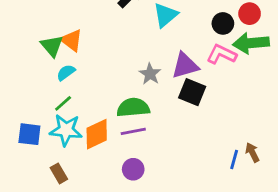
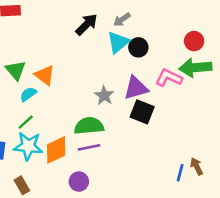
black circle: (223, 23) -> (138, 47), moved
orange triangle: (71, 40) -> (45, 75), moved
purple circle: (133, 169) -> (79, 182), moved

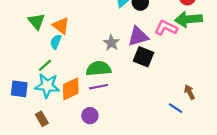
cyan semicircle: (28, 94) -> (56, 42), moved, turned -32
brown arrow: (197, 166) -> (190, 92), moved
blue line: (180, 173) -> (176, 108), turned -72

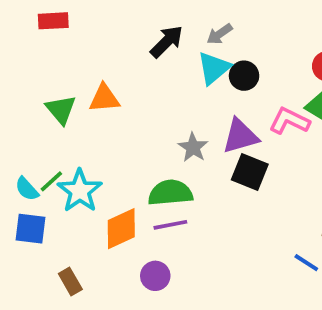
orange triangle: (61, 26) -> (104, 98), moved, turned -42
cyan semicircle: (56, 42) -> (27, 189), moved, turned -64
green line: (45, 65) -> (51, 181), moved
cyan star: (47, 86) -> (80, 191), moved, turned 30

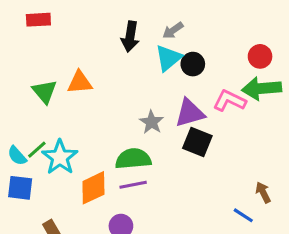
black arrow: (167, 42) -> (130, 37), turned 144

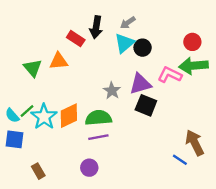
red rectangle: (38, 20) -> (76, 39), moved, turned 36
orange diamond: (93, 188) -> (69, 116), moved
brown arrow: (263, 192) -> (195, 143), size x1.6

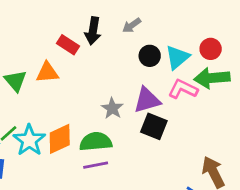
cyan triangle: (124, 43) -> (177, 57), moved

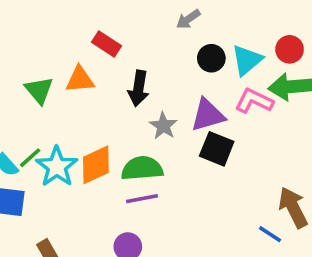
black arrow: (93, 31) -> (138, 88), moved

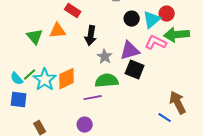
red circle: (290, 49) -> (167, 14), moved
green semicircle: (142, 168) -> (107, 81), moved

